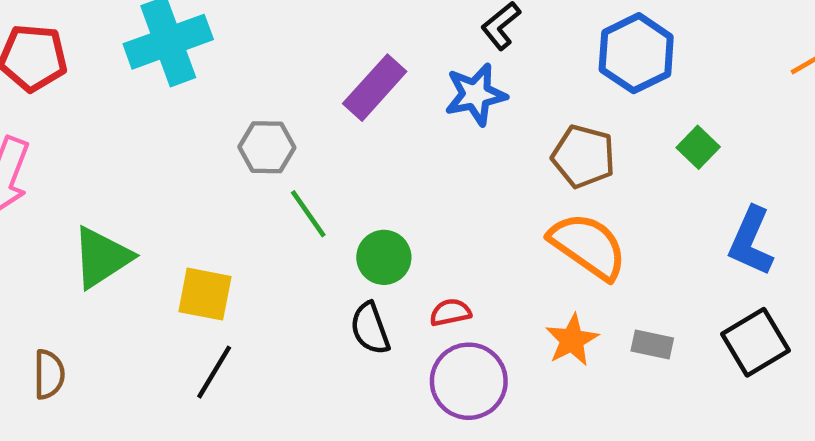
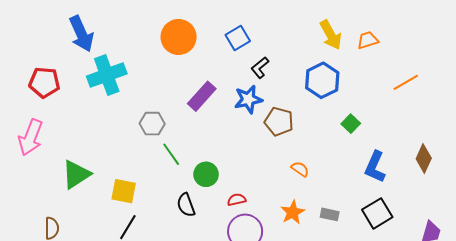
brown pentagon: (583, 156) -> (279, 121), moved
orange semicircle: (588, 246) -> (300, 169), size x0.5
black semicircle: (370, 328) -> (186, 205), moved

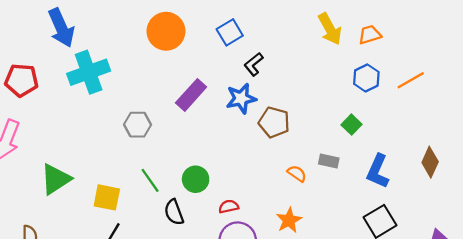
blue hexagon: (322, 80) -> (366, 78), moved, size x0.7
green line: (171, 154) -> (150, 180), moved
gray rectangle: (330, 214) -> (329, 161), moved

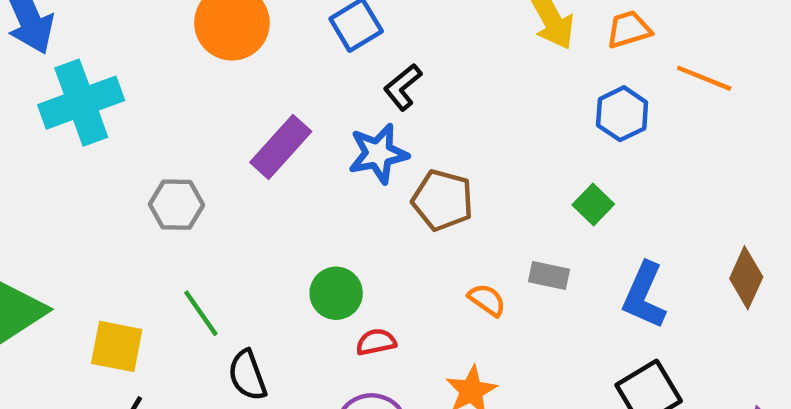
orange line: (411, 80) -> (704, 78), moved, turned 52
green circle: (196, 179) -> (336, 293), moved
red semicircle: (229, 207) -> (376, 342), moved

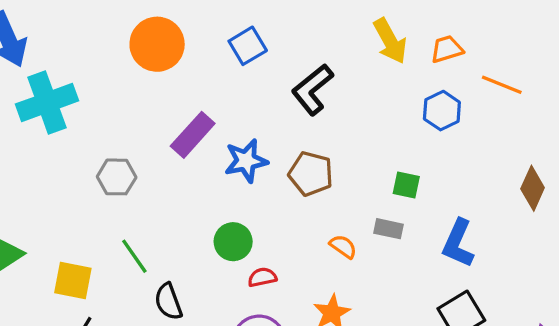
black L-shape: (403, 87) -> (312, 90), moved, size x1.5
blue star: (378, 154) -> (246, 161), moved
green square: (593, 205) -> (406, 185), moved, turned -32
brown diamond: (746, 278) -> (533, 188), moved

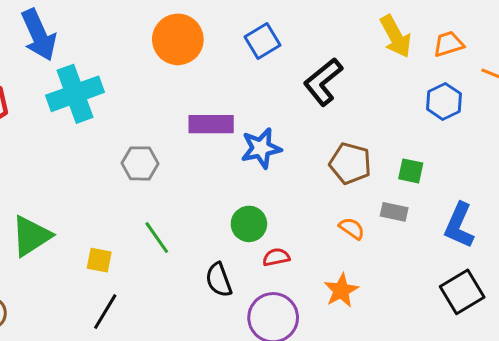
purple rectangle: (193, 135) -> (211, 124), turned 48
brown pentagon: (311, 174) -> (350, 163), moved
yellow square: (73, 281) -> (99, 260), size x0.7
black semicircle: (168, 302) -> (219, 280), moved

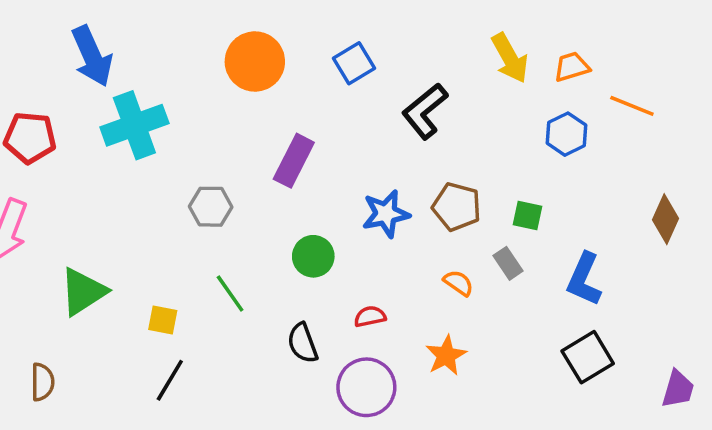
purple rectangle: (211, 124) -> (294, 161), turned -63
blue star: (261, 148) -> (386, 214), moved
gray rectangle: (394, 212) -> (508, 263), turned 44
green circle: (249, 224) -> (313, 256), moved

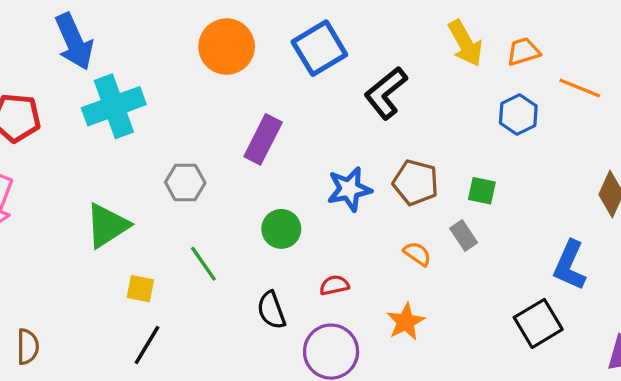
blue square: (354, 63) -> (319, 48), size x1.4
blue L-shape: (584, 279) -> (570, 265), moved
green triangle: (83, 292) -> (107, 226), moved

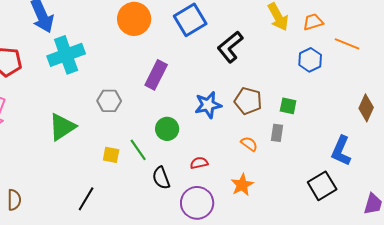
gray rectangle: (464, 236) -> (277, 133), turned 42
green line: (203, 264) -> (138, 150), moved
yellow square: (140, 289) -> (111, 155), moved

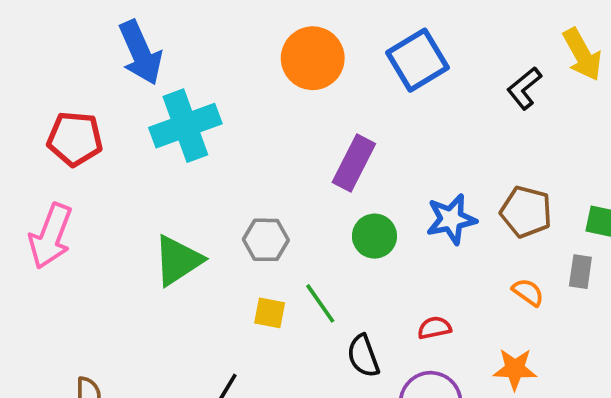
black L-shape: (230, 47) -> (524, 88), moved, size x0.7
gray hexagon: (109, 101) -> (266, 240), moved
green circle: (167, 129) -> (374, 236), moved
orange star: (242, 185) -> (515, 369), turned 30

